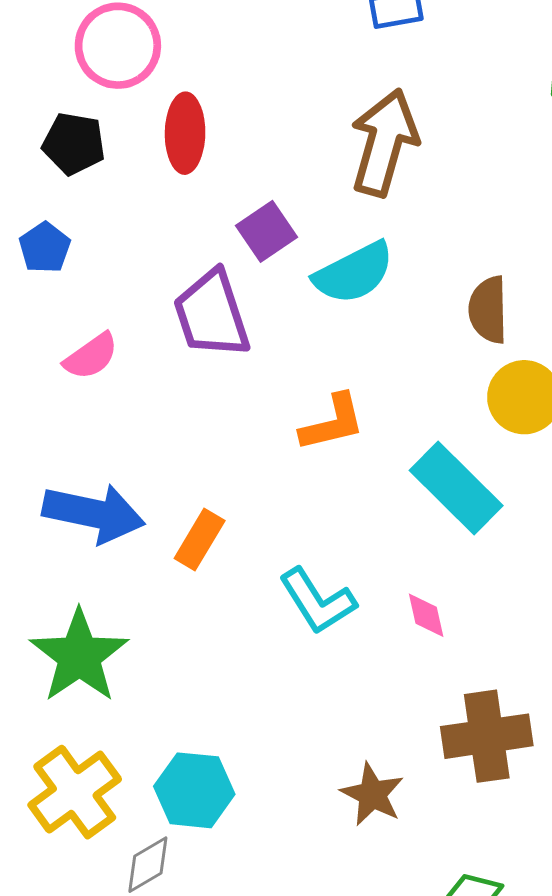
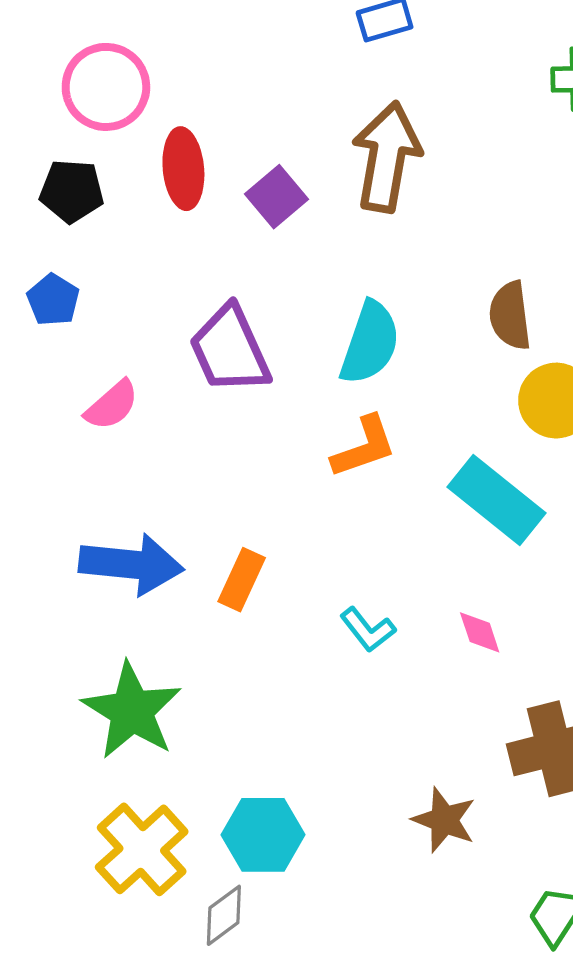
purple square: (267, 231) -> (276, 197), moved
cyan semicircle: (354, 273) -> (370, 343), moved, turned -38
cyan L-shape: (317, 601) -> (368, 630), size x0.7

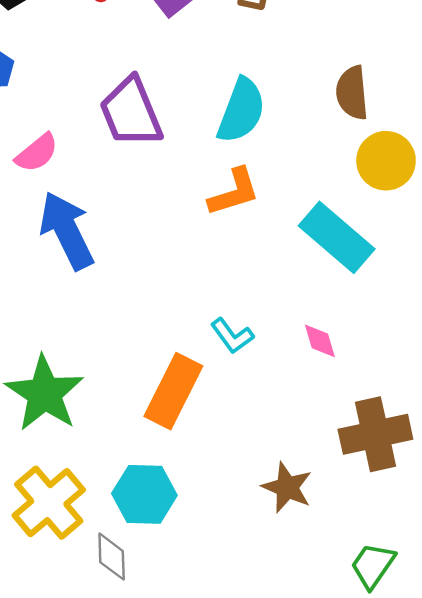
blue arrow: (131, 564) -> (67, 231), moved, turned -124
orange rectangle: (242, 580) -> (173, 391), moved, size x1.5
gray diamond: (224, 915) -> (112, 557), turned -57

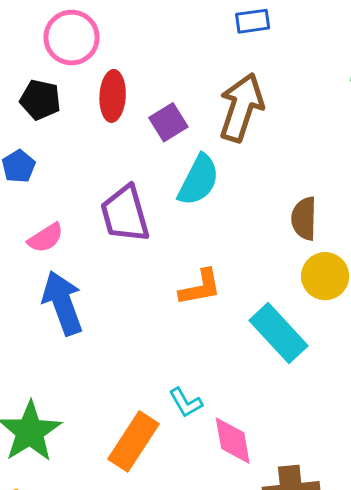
cyan semicircle: (241, 111) -> (198, 180), moved
pink diamond: (320, 341) -> (233, 441), moved, size x1.6

